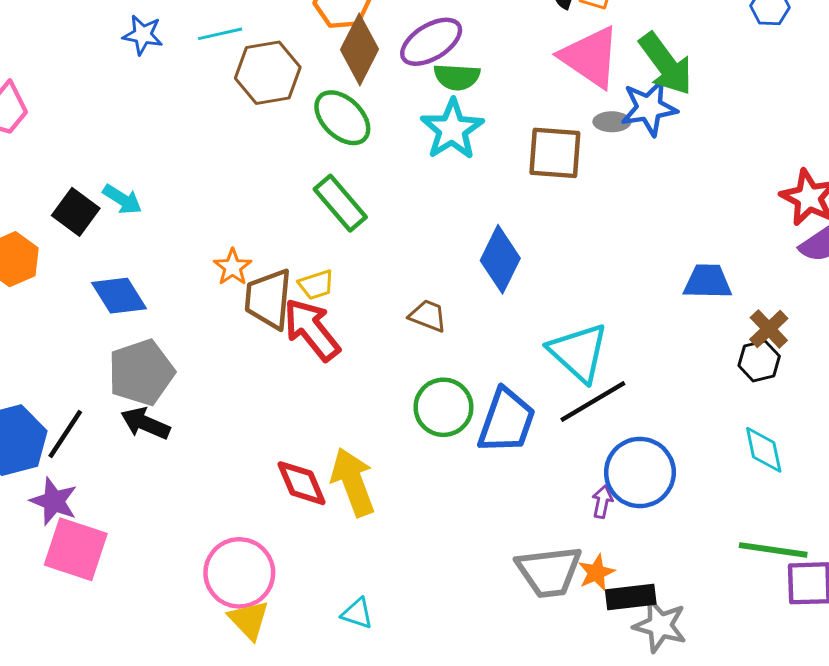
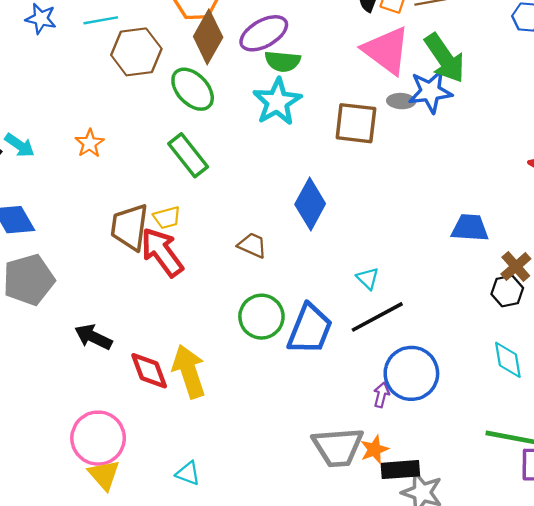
orange star: (233, 267) -> (90, 143), moved
cyan triangle: (578, 352) -> (368, 278), size x0.5
black arrow: (145, 423) -> (93, 337), moved

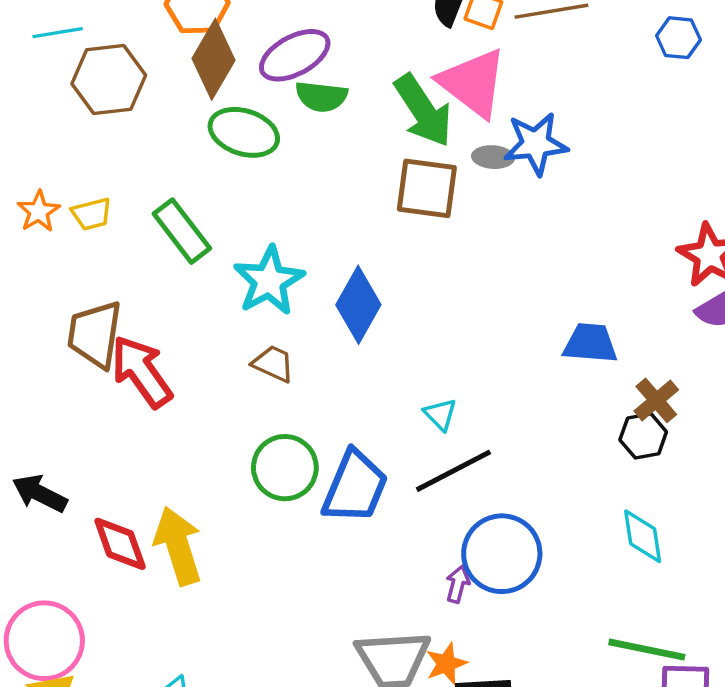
green arrow: (445, 58) -> (423, 111), moved
green ellipse: (193, 89) -> (244, 132), moved, turned -30
cyan star: (277, 102) -> (269, 281), moved
yellow trapezoid: (167, 218) -> (92, 214), moved

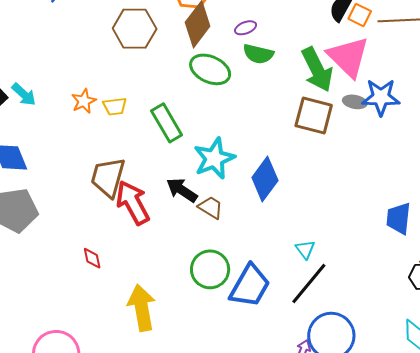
purple ellipse: (295, 55) -> (246, 28), size x0.5
blue trapezoid: (590, 343) -> (399, 218), turned -96
black line: (453, 471) -> (309, 283), turned -30
black arrow: (40, 493) -> (182, 190), moved
red diamond: (120, 544) -> (92, 258), moved, size x0.6

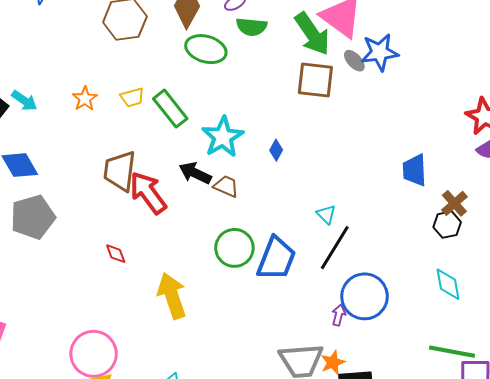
gray ellipse: (355, 102) -> (354, 61), turned 45
yellow trapezoid: (115, 106) -> (132, 97), moved
blue diamond: (265, 179) -> (276, 150), size x0.5

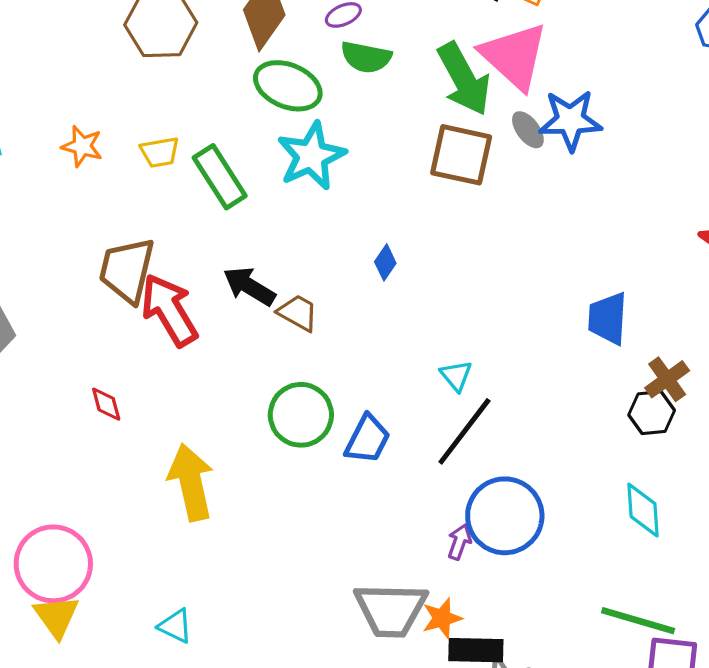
orange star: (85, 99) -> (82, 146), turned -30
cyan star: (223, 137) -> (311, 156), moved
blue trapezoid: (276, 259) -> (367, 439), size x0.7

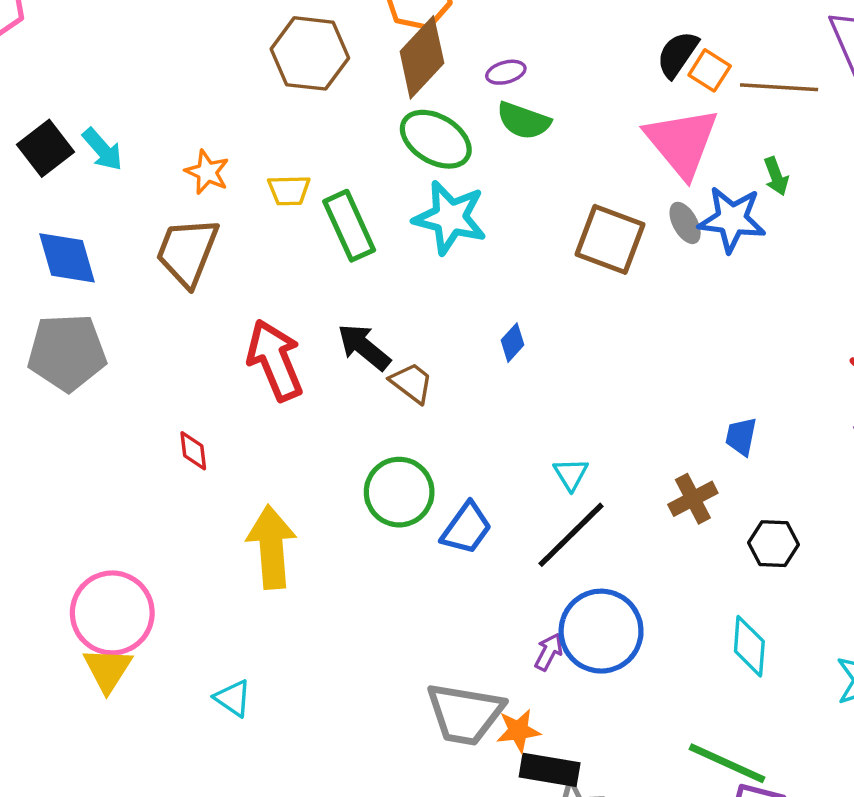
green arrow: (464, 79) -> (776, 176), moved, size x0.5
cyan star: (311, 156) -> (450, 218), turned 30
brown trapezoid: (127, 270) -> (187, 252), moved
blue trapezoid: (608, 318) -> (741, 436), size x0.7
brown cross: (667, 379) -> (693, 499), moved

